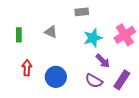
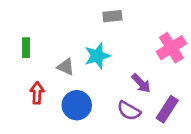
gray triangle: (51, 32) -> (66, 67), moved
cyan star: (93, 38) -> (97, 56), moved

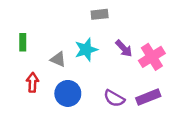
pink cross: (171, 48) -> (152, 57), moved
purple arrow: (141, 83) -> (124, 48), moved
purple rectangle: (167, 109) -> (148, 97), turned 35

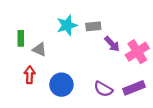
gray rectangle: (100, 14) -> (93, 26), moved
cyan star: (86, 50) -> (67, 25), moved
gray triangle: (58, 59) -> (39, 49), moved

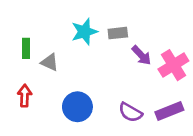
red arrow: (30, 75) -> (25, 96), moved

